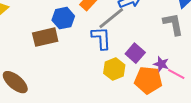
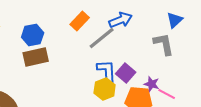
blue hexagon: (63, 18) -> (33, 35), moved
blue L-shape: (101, 38) -> (107, 71), moved

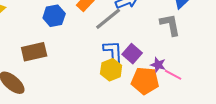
blue hexagon: (33, 35) -> (54, 16), moved
brown rectangle: (36, 57) -> (34, 52), moved

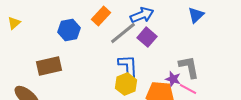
gray L-shape: (170, 25) -> (189, 67), moved
purple square: (132, 54) -> (147, 37), moved

